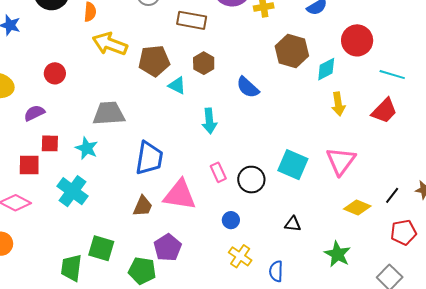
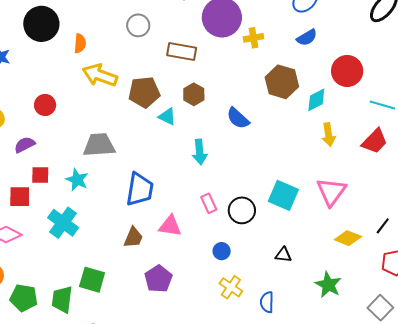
pink triangle: (180, 195) -> (170, 226), size x0.7
green pentagon: (142, 271) -> (24, 298), moved

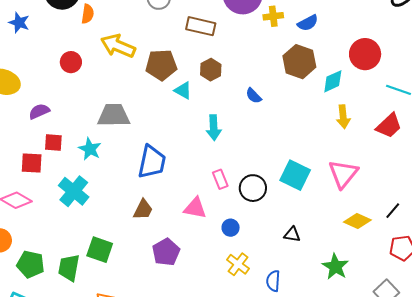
blue semicircle: (307, 38) -> (308, 23), moved
orange semicircle: (80, 43) -> (88, 14), moved
red circle: (45, 105) -> (71, 62), moved
blue semicircle: (238, 118) -> (254, 96), size x0.7
pink triangle: (170, 226) -> (195, 208), moved

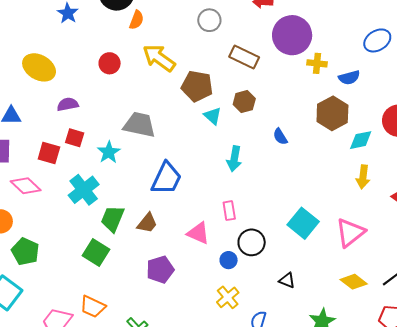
black circle: (253, 188) -> (252, 242), moved
green trapezoid: (69, 268) -> (113, 219), moved

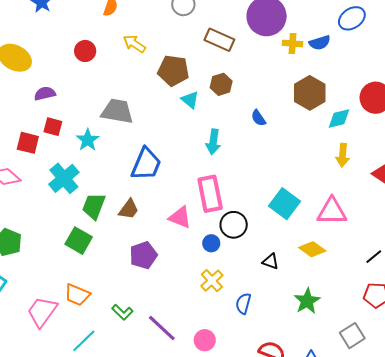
yellow arrow: (159, 58) -> (134, 44), size x0.7
blue semicircle: (349, 78) -> (320, 43), moved
pink rectangle: (229, 211) -> (210, 194), size x1.8
pink triangle: (350, 233) -> (332, 211), turned 40
yellow diamond: (354, 282) -> (312, 249), moved

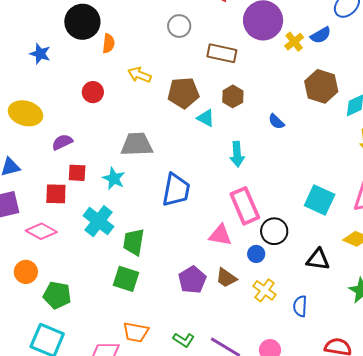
yellow cross: (292, 43) -> (294, 42), turned -30
brown trapezoid: (129, 209) -> (226, 278), moved, turned 100
black triangle: (271, 261) -> (318, 259), size x1.4

